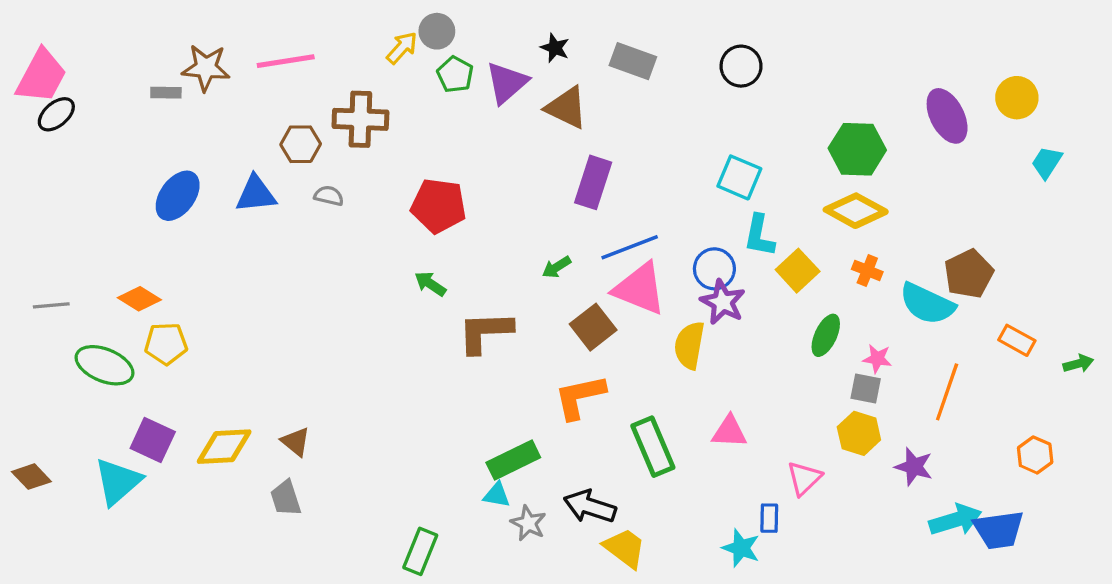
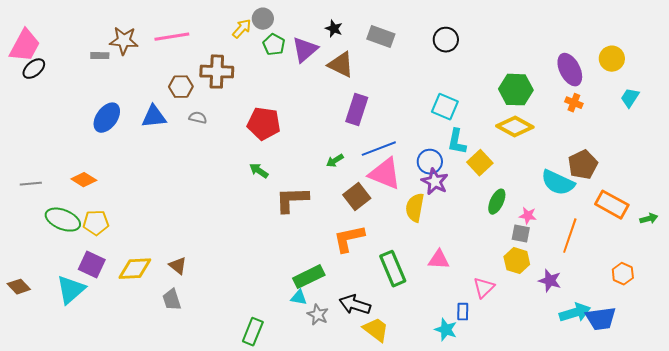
orange cross: (867, 271) -> (574, 103), moved
orange rectangle: (1017, 340) -> (612, 205), size x1.5
yellow pentagon: (166, 344) -> (96, 223), moved

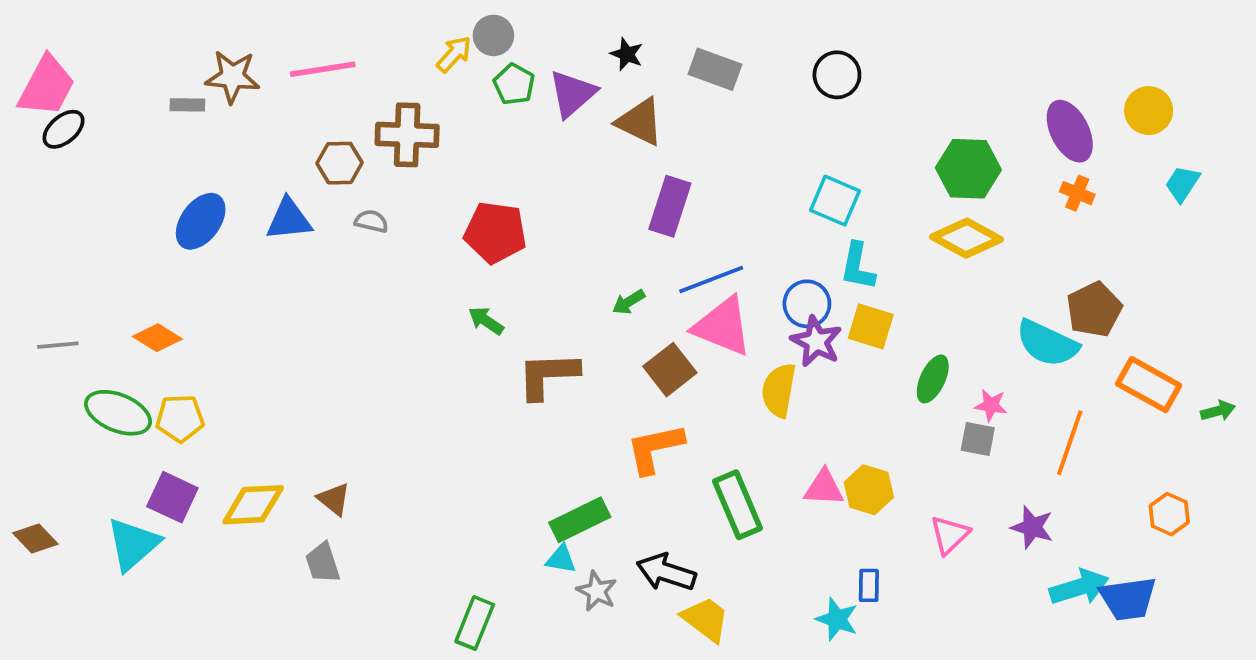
yellow square: (480, 163) -> (871, 326), moved, turned -30
yellow hexagon: (517, 261) -> (869, 490), moved
pink triangle: (484, 288) -> (950, 535), moved

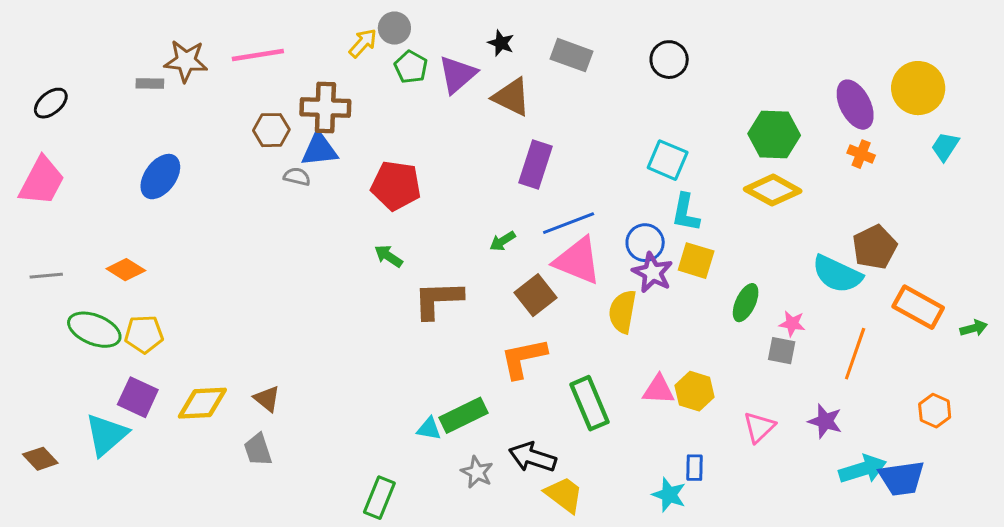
pink trapezoid: (47, 86) -> (42, 181), moved
yellow circle: (1149, 110) -> (918, 88), size x1.4
blue triangle: (289, 219) -> (319, 150), moved
brown diamond: (35, 539) -> (40, 459), moved
cyan triangle: (561, 559) -> (429, 429), moved

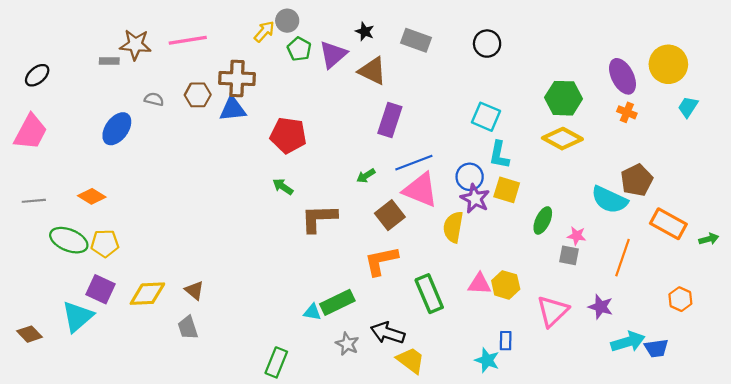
gray semicircle: (297, 177) -> (154, 99), moved
pink triangle: (759, 427) -> (553, 311), size x1.4
blue trapezoid: (902, 478) -> (656, 348), size x0.7

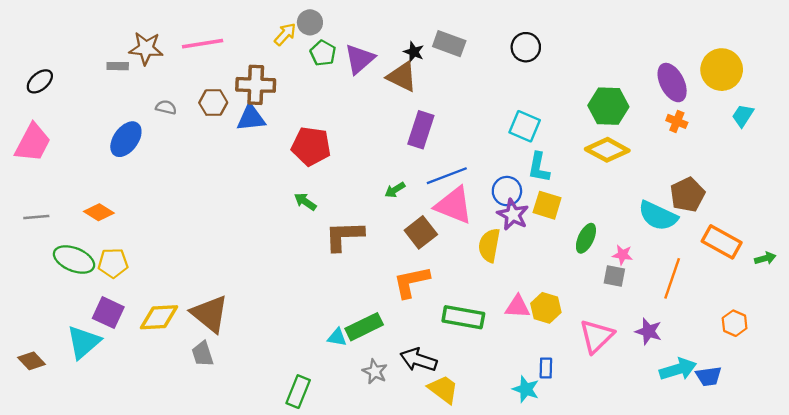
black star: (365, 32) -> (414, 52), moved
brown triangle: (194, 290) -> (210, 314), size x1.8
green rectangle: (429, 294) -> (463, 317), turned -57

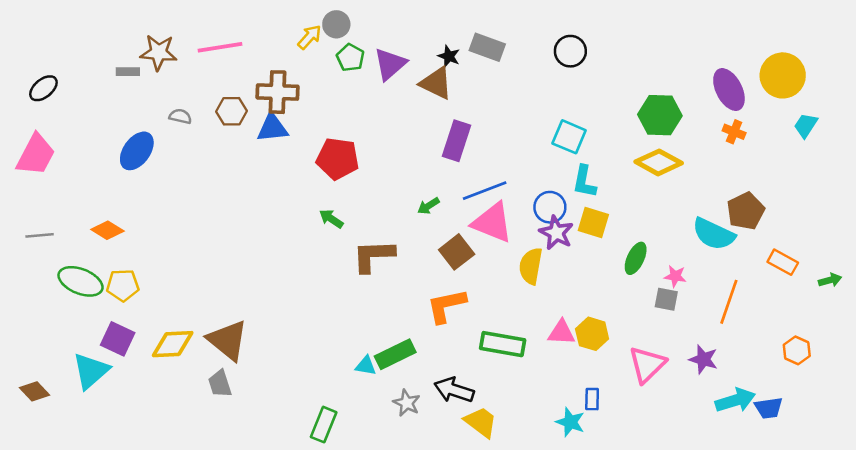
orange rectangle: (722, 242) -> (783, 262), size x0.7

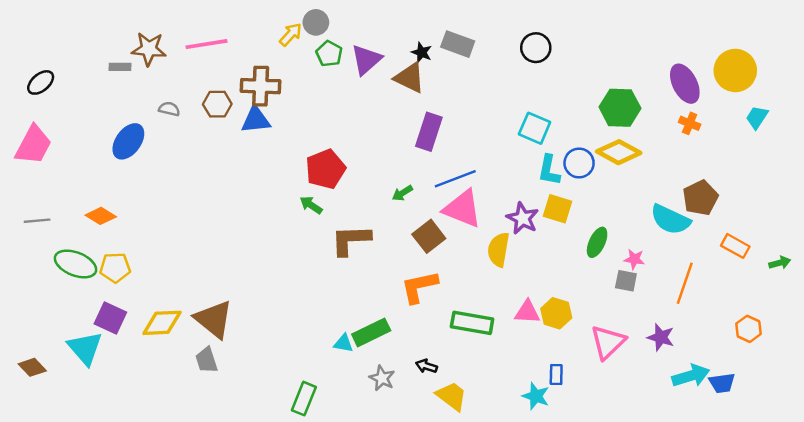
red pentagon: (338, 159) -> (325, 169), moved, turned -30
blue circle: (550, 207) -> (579, 163), moved
cyan triangle: (91, 371) -> (85, 348), turned -30
black arrow: (454, 390) -> (426, 366), size x0.6

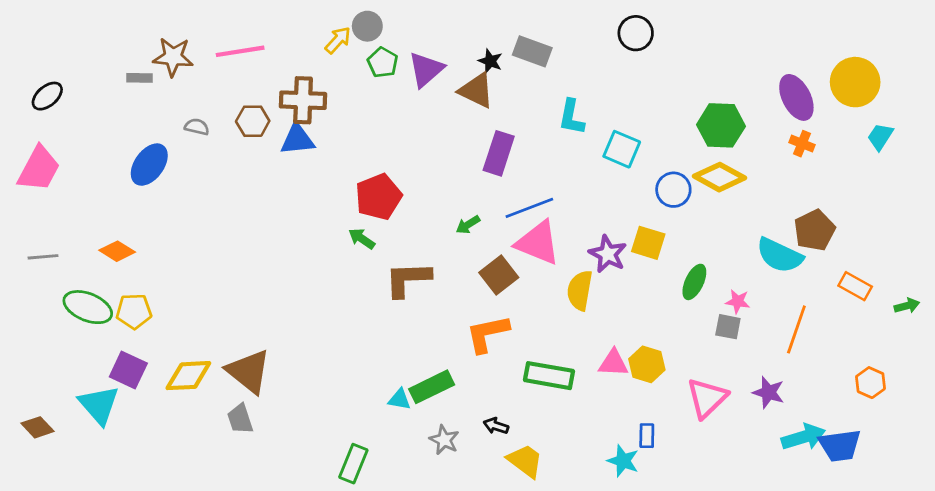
black circle: (536, 48) -> (636, 33), moved
cyan L-shape: (549, 170) -> (571, 117), moved
blue trapezoid: (722, 383) -> (840, 445), size x1.4

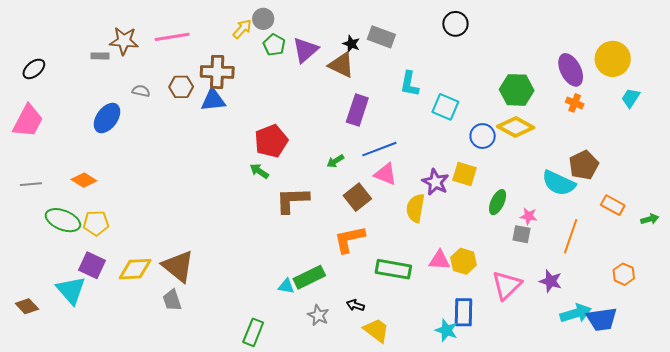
pink triangle: (538, 243) -> (385, 174), size x0.7
blue rectangle: (647, 436) -> (463, 312), size x1.6

